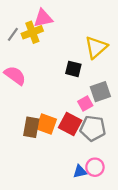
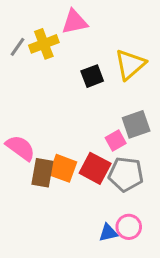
pink triangle: (43, 18) -> (75, 22), moved
black square: (73, 69) -> (92, 76), moved, turned -35
pink semicircle: (15, 75) -> (20, 148), moved

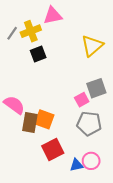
black square: (92, 76) -> (38, 54), moved
red square: (95, 168) -> (53, 150), moved, turned 35

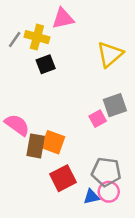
yellow cross: (31, 31) -> (37, 37), turned 36
gray pentagon: (89, 124) -> (106, 172), moved

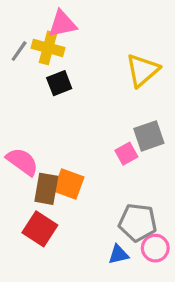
pink triangle: (63, 18) -> (62, 24), moved
red square: (63, 178) -> (40, 229), moved, turned -30
pink circle: (109, 192) -> (155, 248), moved

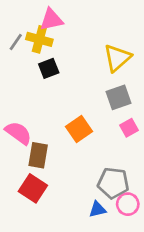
gray square: (149, 136) -> (119, 97), moved
pink square: (126, 154) -> (129, 128), moved
orange square: (69, 184) -> (79, 129), moved, turned 35

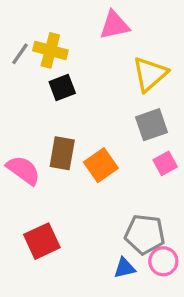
pink triangle: (51, 20) -> (114, 25), moved
brown rectangle: (38, 155) -> (62, 153), moved
red square: (33, 188) -> (42, 241), turned 32

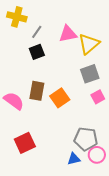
pink triangle: (114, 25) -> (68, 34), moved
yellow cross: (50, 50) -> (17, 17), moved
gray line: (20, 54) -> (37, 32), moved

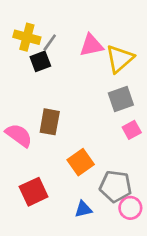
yellow cross: (17, 17) -> (27, 37), moved
black square: (37, 52) -> (40, 61), moved
orange square: (60, 98) -> (81, 162), moved
blue triangle: (74, 159) -> (83, 209), moved

